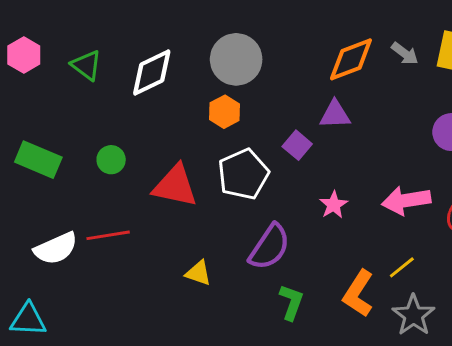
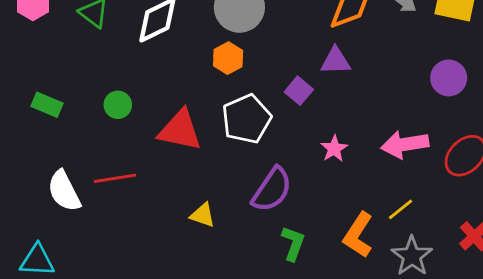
green rectangle: (38, 160) -> (47, 105), size x0.7
white semicircle: (56, 248) -> (64, 191), turned 87

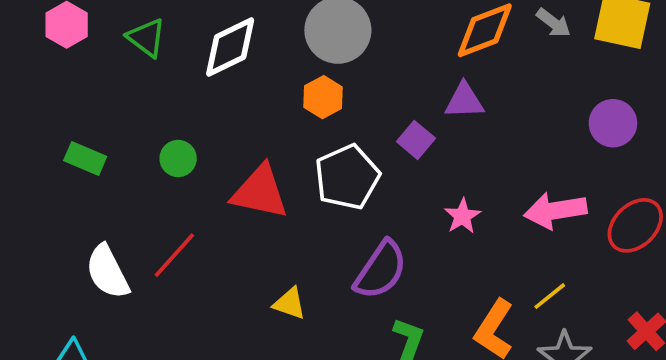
red line: (115, 178) -> (174, 255), turned -39

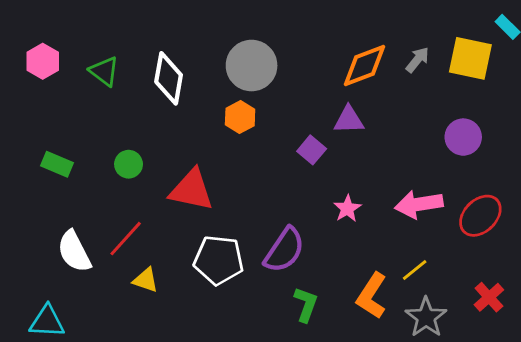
gray arrow: (553, 23) -> (417, 60), turned -88
white diamond: (230, 47) -> (169, 78), turned -54
white pentagon: (347, 177) -> (219, 260), moved, turned 30
yellow triangle: (290, 303) -> (146, 280), moved

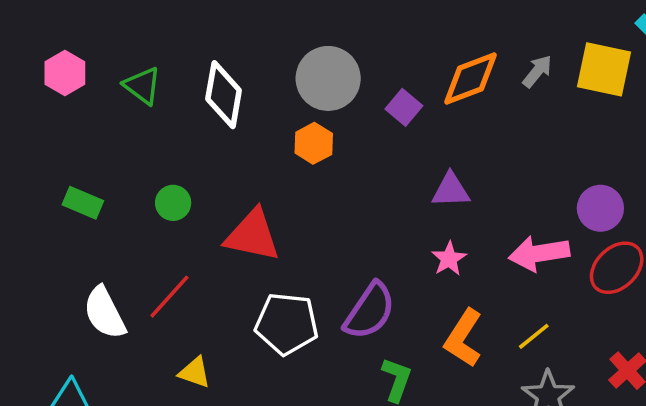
purple triangle: (349, 120) -> (451, 190), moved
purple circle: (463, 137) -> (600, 208), moved
purple square: (312, 150) -> (404, 107), moved
yellow triangle: (146, 280) -> (195, 372), moved
orange L-shape: (372, 296) -> (463, 338), moved

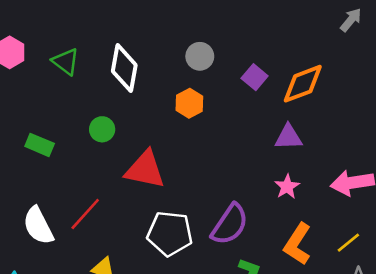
gray arrow: (537, 71) -> (351, 20), moved
gray circle: (328, 78) -> (200, 56), size x0.6
orange diamond: (471, 78) -> (303, 84), moved
green rectangle: (83, 203) -> (40, 145), moved
green circle: (173, 203) -> (102, 129), moved

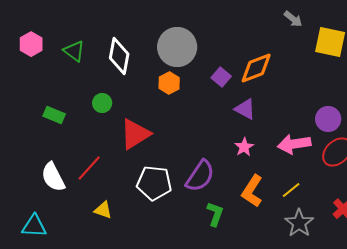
gray arrow: (351, 20) -> (293, 19), turned 90
gray circle: (200, 56) -> (177, 47), size x1.8
purple square: (255, 77) -> (221, 77), moved
purple triangle: (288, 137) -> (245, 109), turned 30
red triangle: (145, 170) -> (135, 134), turned -44

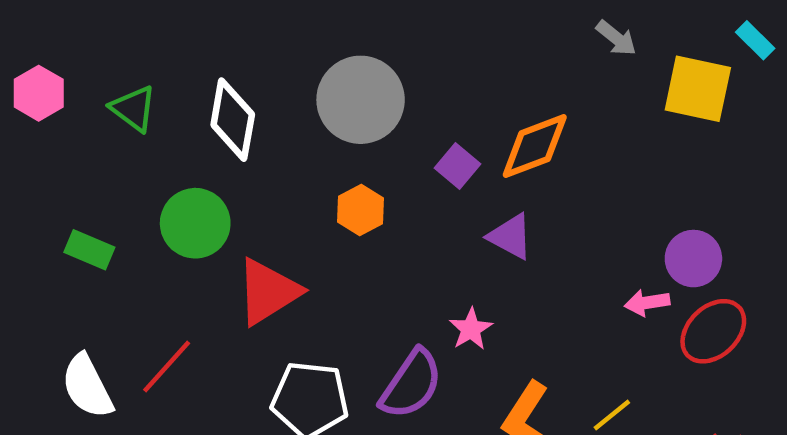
orange hexagon: (169, 83) -> (361, 210), moved
green circle: (102, 103) -> (195, 223), size x1.6
pink arrow: (294, 144) -> (647, 303), moved, size x0.6
pink star: (244, 147) -> (471, 329), moved

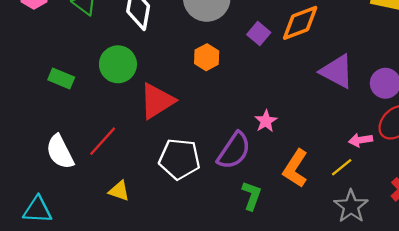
purple triangle: (510, 236) -> (337, 71), moved, size x1.4
pink arrow: (647, 303) -> (360, 140), moved

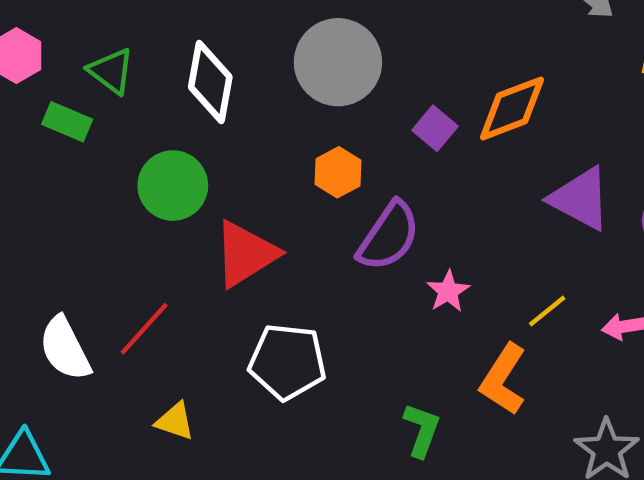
green rectangle: (61, 78) -> (67, 122), moved
purple semicircle: (234, 151) -> (389, 236), moved
yellow line: (342, 167) -> (547, 311), moved

